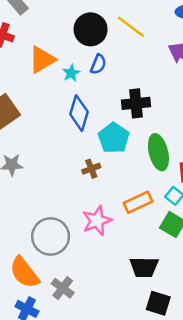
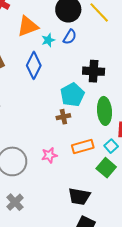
blue diamond: (79, 113) -> (34, 65), moved
brown cross: (91, 169) -> (63, 117), moved
pink star: (97, 221) -> (49, 155), size x0.7

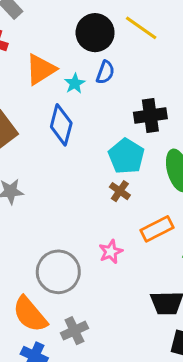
brown cross: (63, 117) -> (120, 191), turned -32
gray cross: (15, 202) -> (74, 331), turned 30

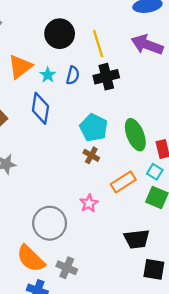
yellow line: (141, 28) -> (98, 44), moved, turned 44
blue semicircle: (105, 72) -> (73, 75), moved
black cross: (150, 115) -> (106, 77), moved
gray cross: (74, 331) -> (67, 268), turned -36

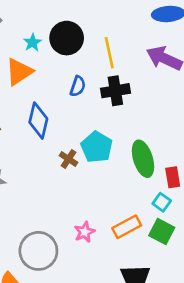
cyan star: (48, 75) -> (32, 43), moved
brown cross: (91, 155) -> (68, 159), moved
orange rectangle: (123, 182) -> (127, 227), moved

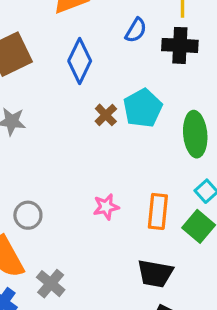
orange rectangle: (127, 227) -> (158, 211), turned -68
gray circle: (38, 251) -> (28, 215), moved, size x0.6

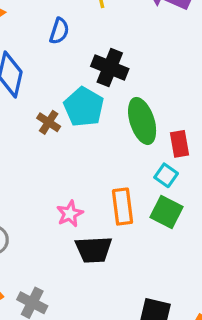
black cross: (180, 45) -> (110, 68), moved, turned 32
black trapezoid: (155, 273) -> (94, 250), moved

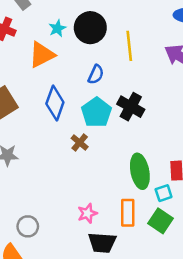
cyan pentagon: (84, 107) -> (97, 112), moved
green ellipse: (142, 121) -> (140, 171), moved
cyan square: (166, 175) -> (164, 193), turned 30

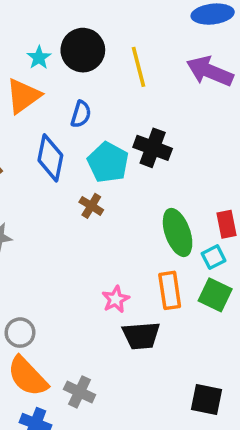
blue semicircle: (96, 74) -> (81, 114), moved
gray circle: (28, 226) -> (20, 333), moved

